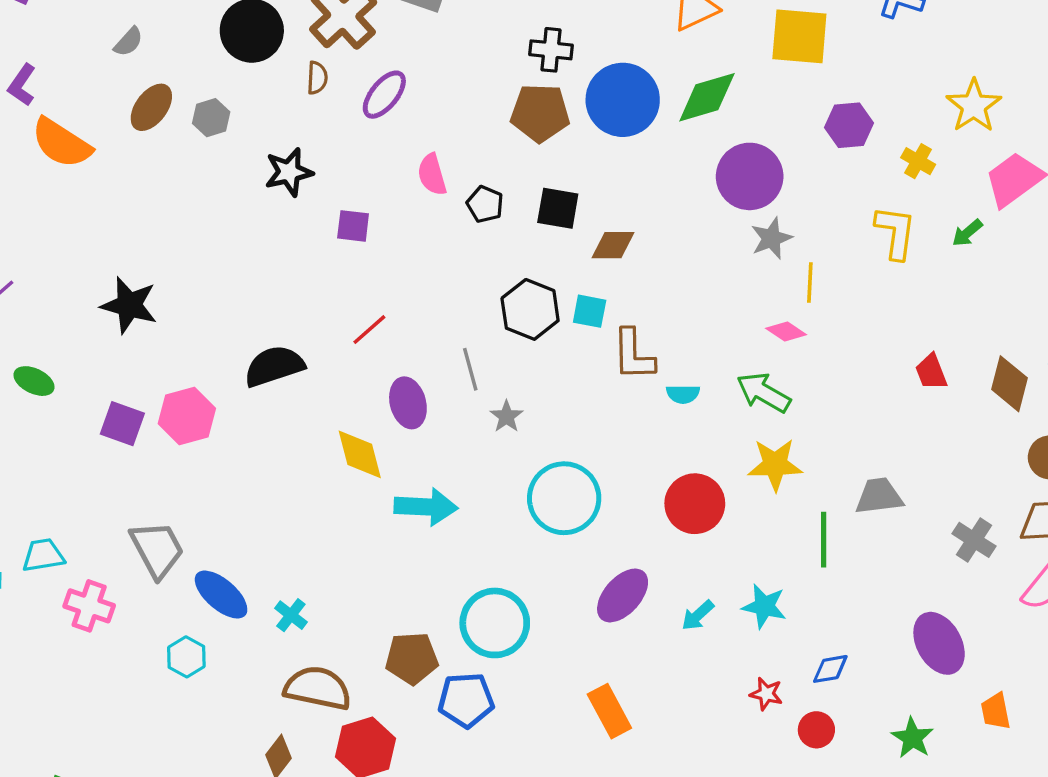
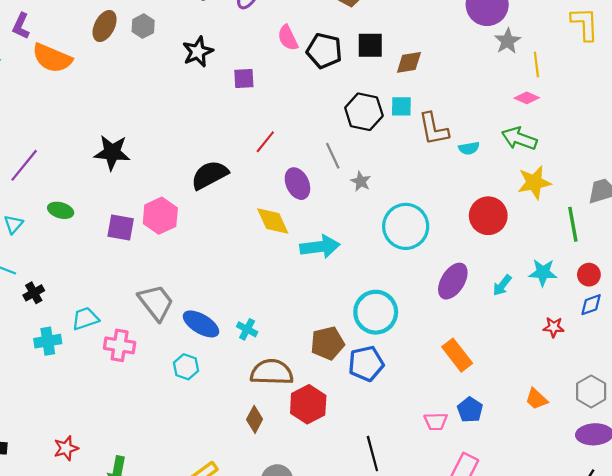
black pentagon: (485, 204) -> (324, 51), size x1.5
red circle: (816, 730) -> (589, 275), moved

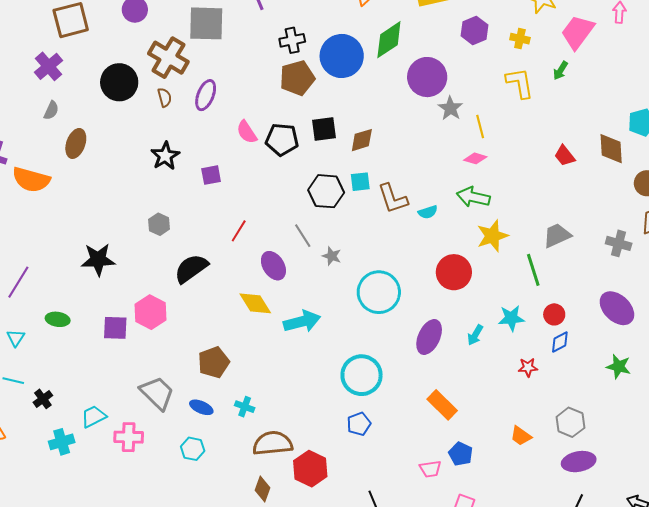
gray hexagon: (143, 26) -> (159, 224), moved
blue ellipse: (201, 324) -> (201, 407), size x0.7
brown pentagon: (327, 343) -> (214, 362), moved
blue pentagon: (366, 364) -> (359, 424), size x0.7

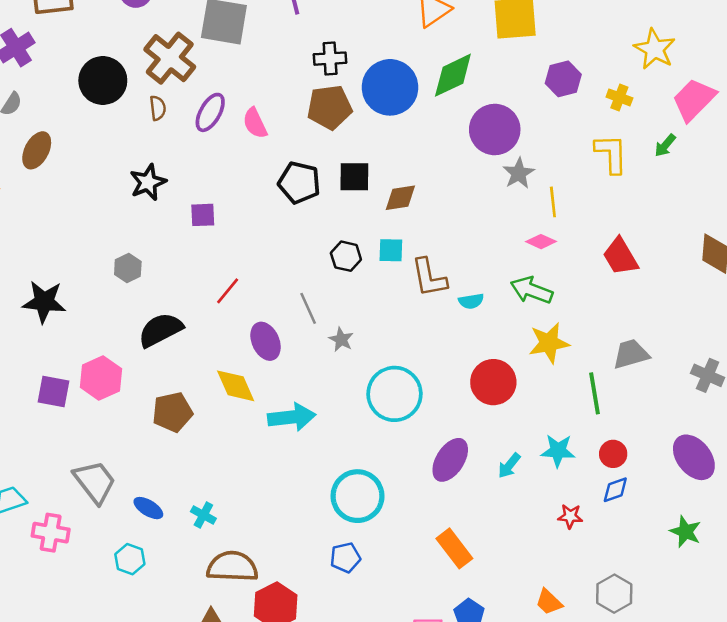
pink semicircle: (247, 132) -> (255, 123), moved
red trapezoid: (565, 156) -> (620, 256), moved, size x1.4
black hexagon: (326, 191) -> (346, 256), size x0.7
brown pentagon: (214, 362) -> (172, 412), moved

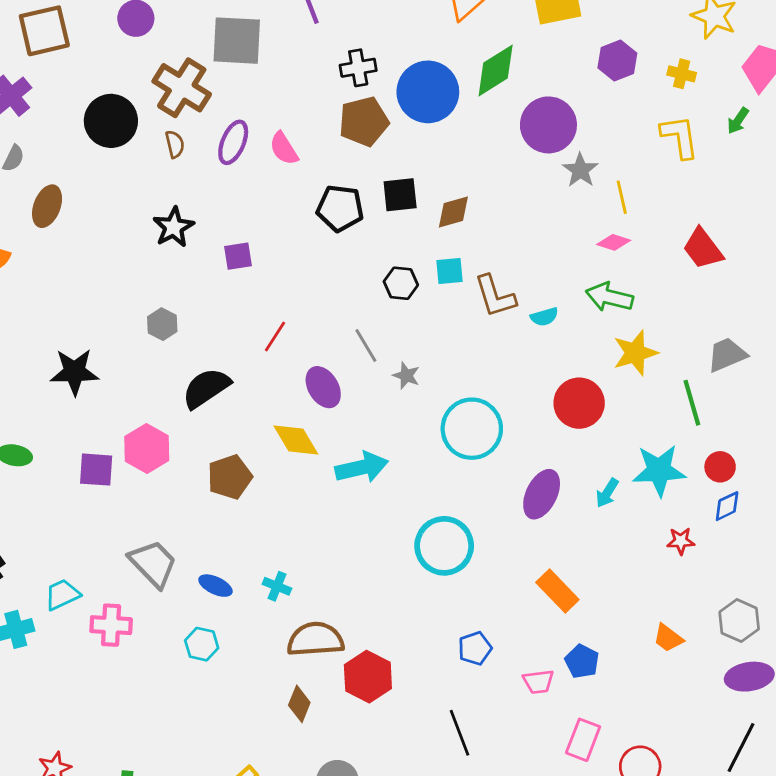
cyan star: (558, 451) -> (659, 470), size x1.4
blue pentagon: (345, 558) -> (475, 648), moved

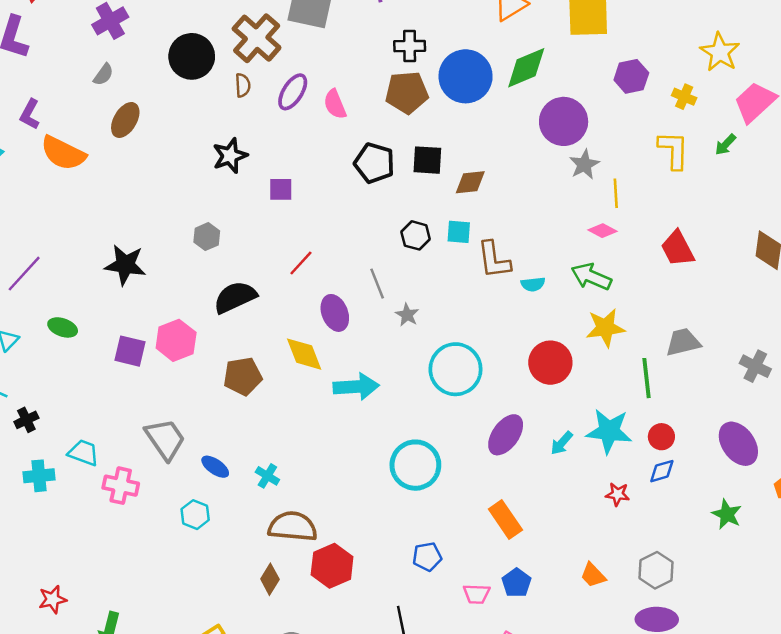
cyan trapezoid: (62, 595) -> (83, 453), turned 36

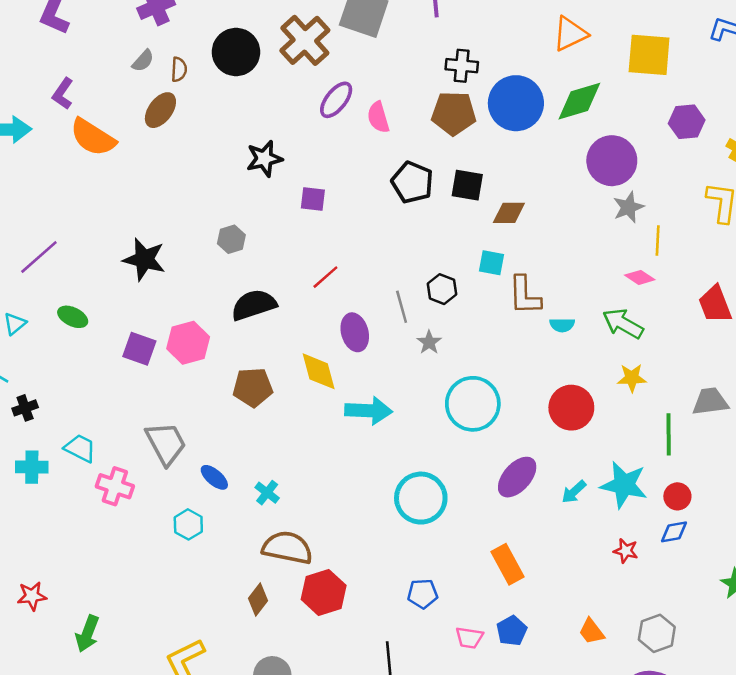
brown semicircle: (243, 85) -> (179, 69), moved
black hexagon: (416, 235) -> (442, 289), moved
yellow star: (605, 328) -> (632, 378), size x0.7

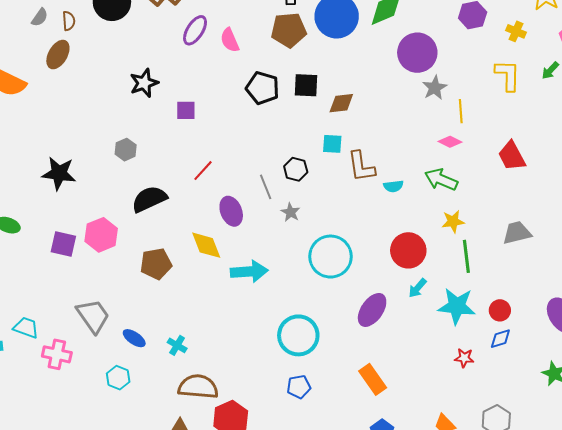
green line: (669, 434) -> (466, 256), moved
cyan arrow: (574, 492) -> (417, 288), moved
blue pentagon: (423, 594) -> (299, 387), moved

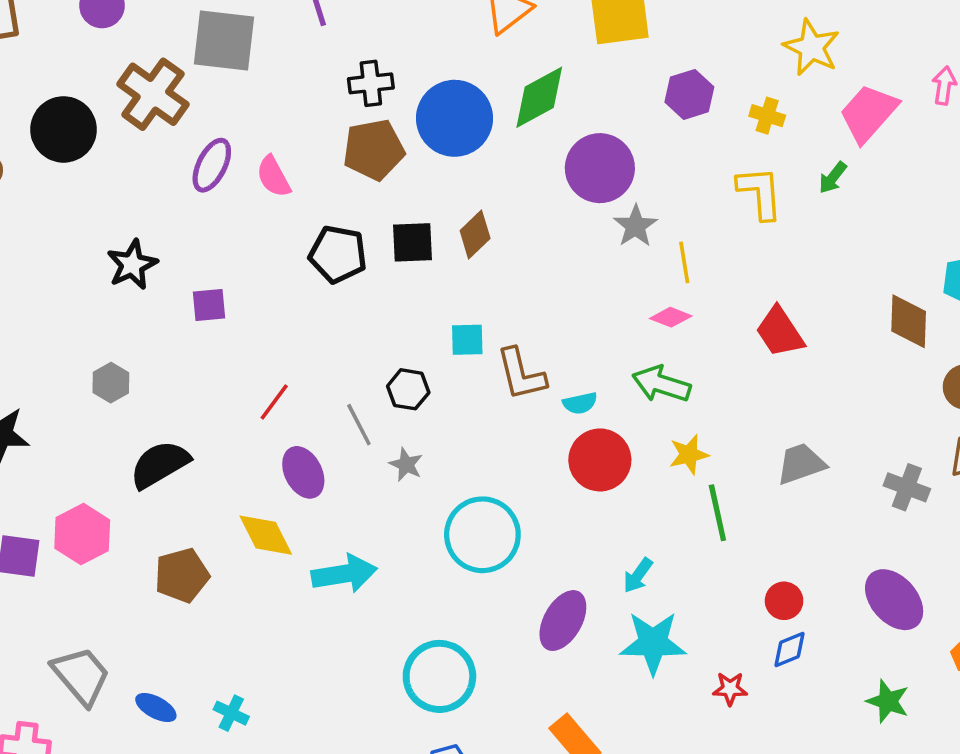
brown diamond: (341, 103) -> (475, 235), moved, turned -32
red line: (203, 171) -> (274, 402), moved
red circle: (408, 250) -> (600, 460), moved
cyan star: (457, 306) -> (653, 643), moved

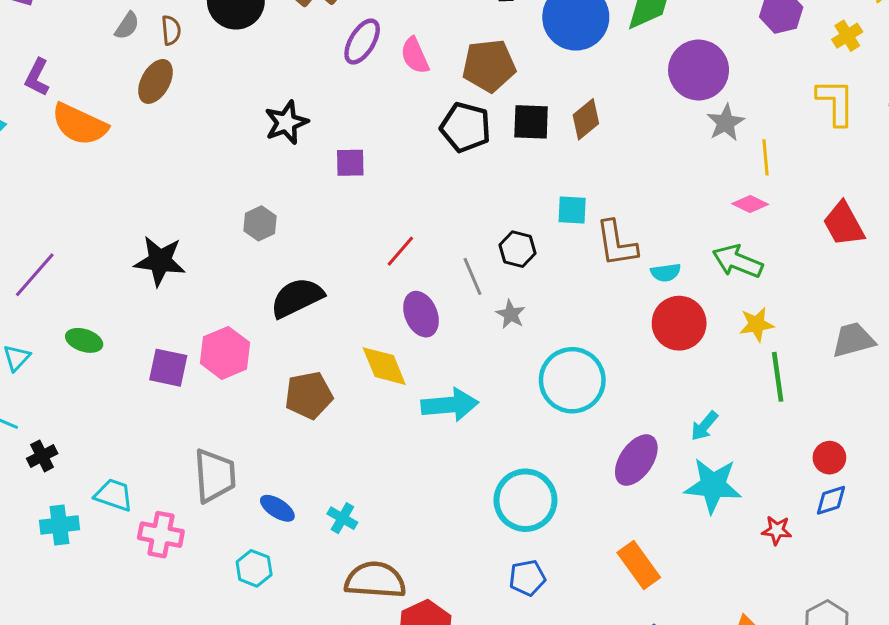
yellow cross: (767, 116) -> (847, 36), turned 36
brown pentagon: (374, 150) -> (489, 66), moved
gray trapezoid: (81, 676) -> (215, 476), turned 32

